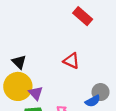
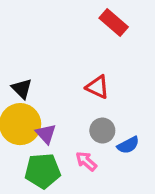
gray circle: (100, 92) -> (102, 131), moved

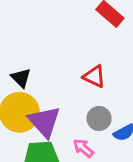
purple triangle: (46, 134) -> (44, 122), size x1.6

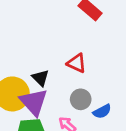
black triangle: (21, 78) -> (40, 78), moved

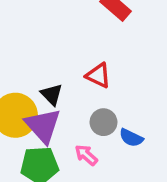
blue semicircle: (102, 111) -> (131, 138), turned 54

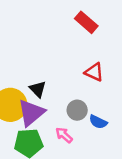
red triangle: (98, 75) -> (94, 72), moved
purple triangle: (43, 126) -> (31, 113), turned 32

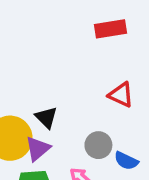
red rectangle: (86, 22) -> (111, 29), turned -50
purple triangle: (31, 113) -> (38, 149), size x0.7

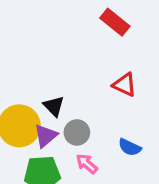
red rectangle: (111, 29) -> (115, 22), turned 48
gray circle: (98, 145) -> (77, 132), moved

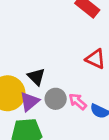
pink arrow: (87, 164) -> (78, 102), moved

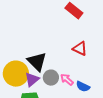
black triangle: (36, 77) -> (37, 62), size x1.5

